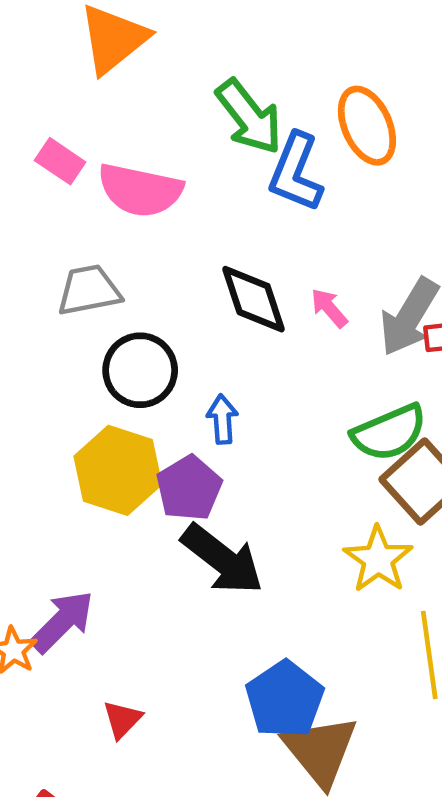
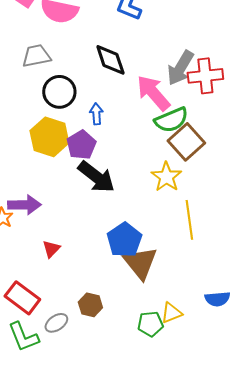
pink arrow: (329, 308) -> (153, 93), moved, size x2.0
purple arrow: (62, 622) -> (24, 205), turned 44

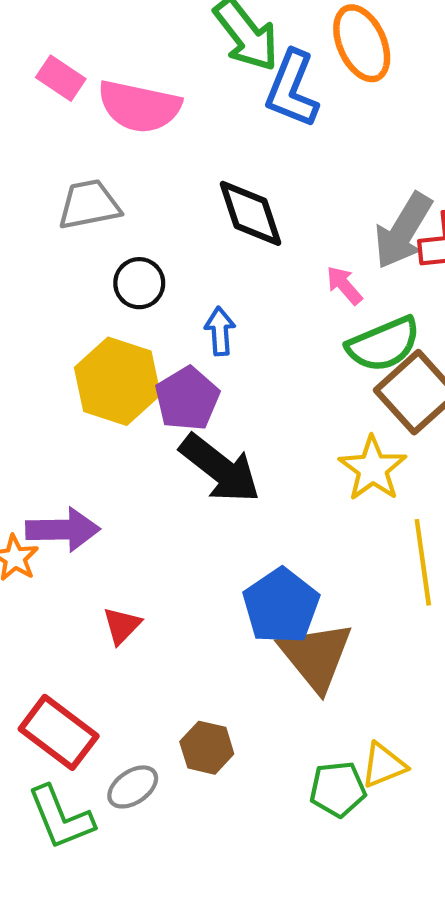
black circle: (59, 92) -> (139, 283), size x0.7
pink arrow: (153, 93) -> (344, 285), size x0.5

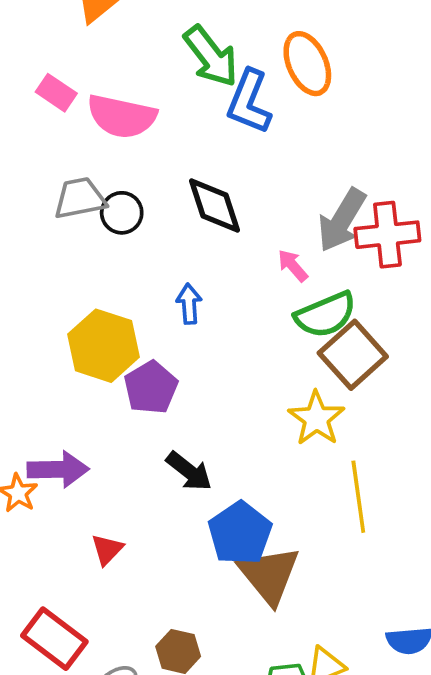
black circle: (139, 283) -> (122, 213), moved
purple pentagon: (187, 399) -> (151, 388), moved
black arrow: (220, 469) -> (189, 471), moved, size x0.7

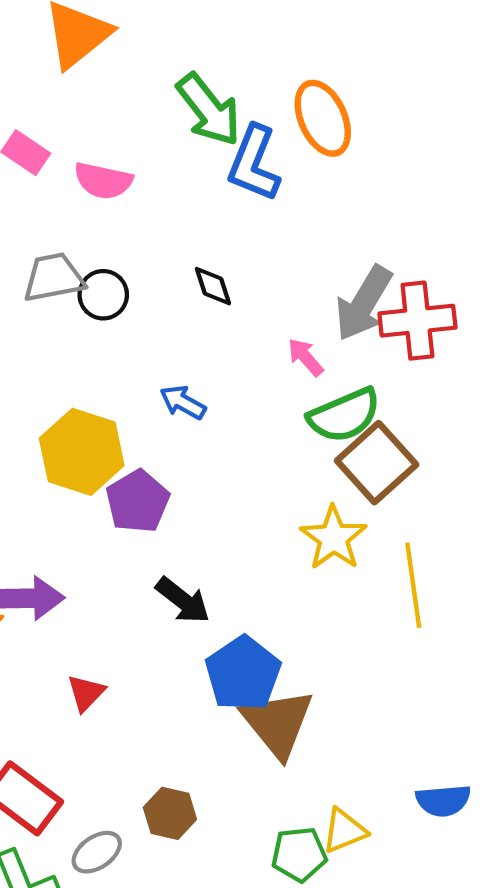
pink semicircle: (122, 116) -> (103, 181), size x0.7
black diamond: (215, 206) -> (213, 286), size x0.6
blue arrow: (189, 304) -> (183, 402), turned -57
yellow line: (358, 497) -> (413, 585), moved

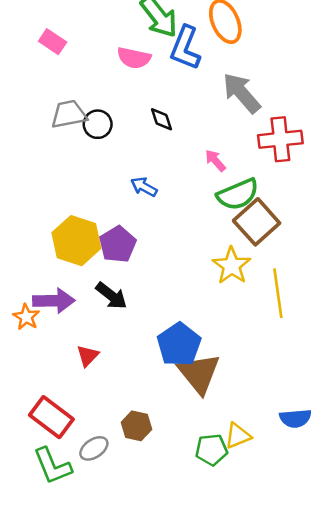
pink semicircle: (103, 181) -> (134, 58), moved
gray arrow: (364, 303) -> (242, 93), moved, turned 108
yellow hexagon: (82, 452) -> (76, 241), moved
black arrow: (183, 600) -> (111, 296), moved

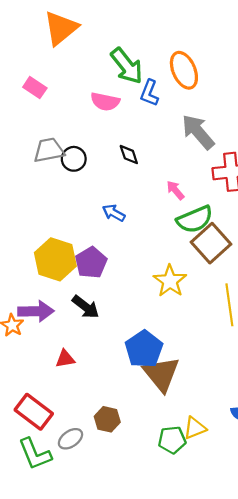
blue L-shape: (185, 48) -> (149, 93), size x0.7
yellow star: (232, 266) -> (170, 281), moved
red triangle: (88, 356) -> (65, 359), turned 36

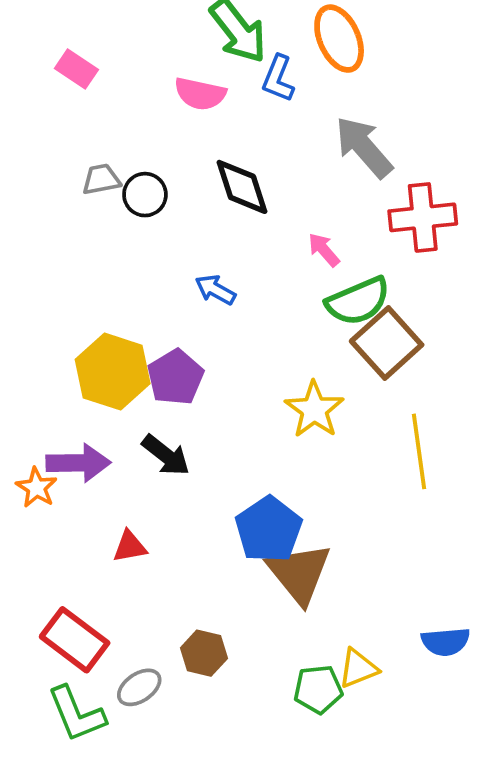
gray trapezoid: (49, 150) -> (101, 179), size x0.7
black diamond: (129, 155) -> (242, 187), size x1.6

